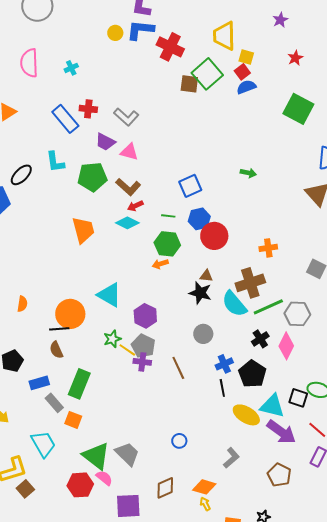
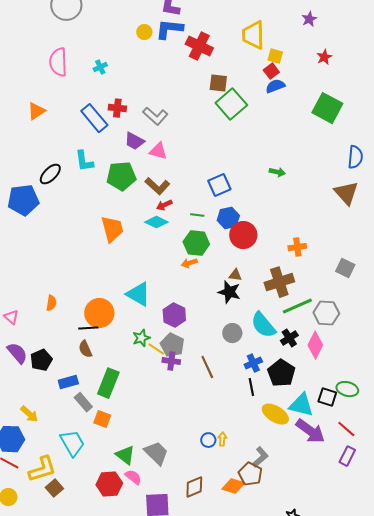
green square: (207, 74) -> (231, 104), moved
cyan semicircle: (234, 304) -> (263, 325), moved
green triangle: (96, 456) -> (125, 455), size x0.7
brown pentagon: (279, 475) -> (250, 474), moved
yellow arrow: (205, 504) -> (222, 439), moved, turned 32

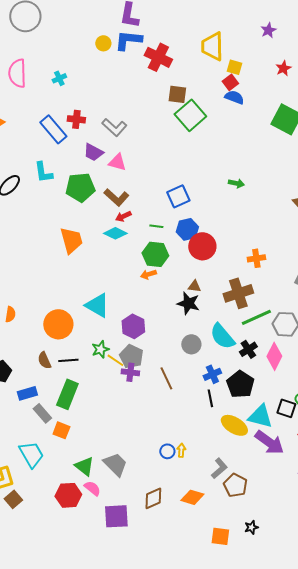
blue semicircle: (275, 86) -> (234, 97), turned 42
black line: (88, 328) -> (68, 360), moved
brown pentagon: (250, 474) -> (235, 485), moved

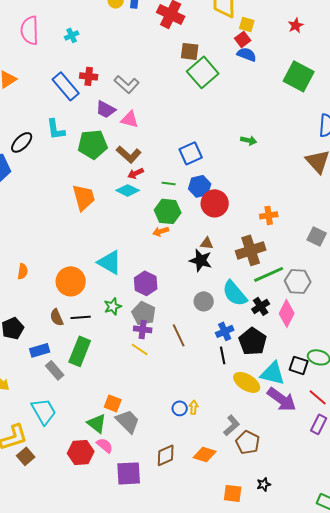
yellow line: (115, 360) -> (140, 349), moved
orange square: (61, 430) -> (113, 403), moved

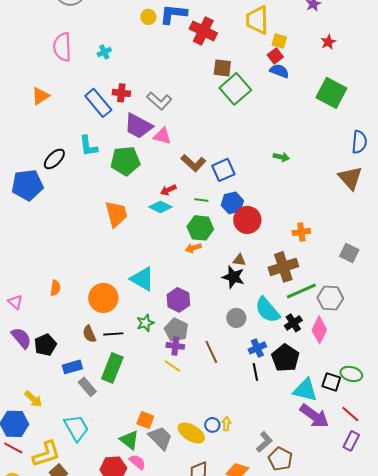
purple trapezoid: (106, 109) -> (138, 126), size x1.4
brown L-shape: (129, 154) -> (193, 163), moved
yellow ellipse: (247, 382) -> (191, 433), moved

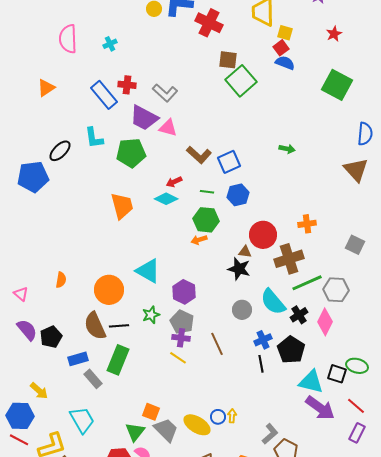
red circle: (247, 220) -> (263, 235), moved
brown semicircle: (89, 334) -> (95, 326), size x1.6
green triangle: (129, 440) -> (135, 432), turned 30

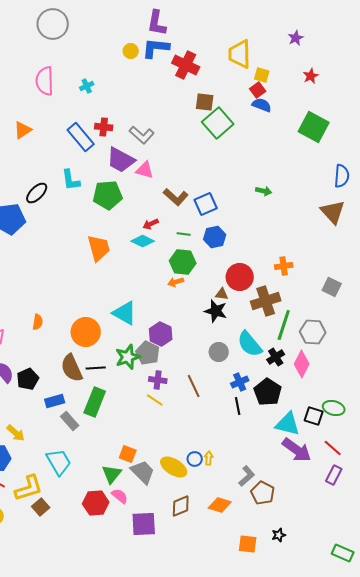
green line: (307, 283) -> (284, 325), turned -48
green star: (151, 315) -> (128, 357), size x1.4
gray pentagon: (182, 322) -> (148, 353), moved

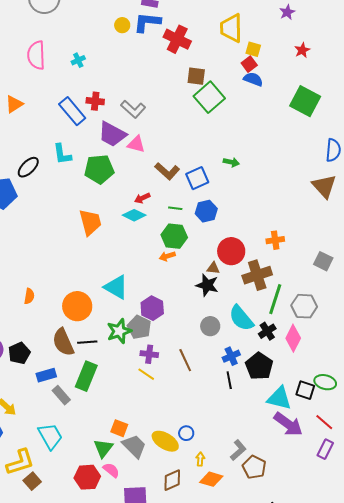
green arrow: (264, 191) -> (231, 162), moved
yellow arrow: (209, 458) -> (200, 459), moved

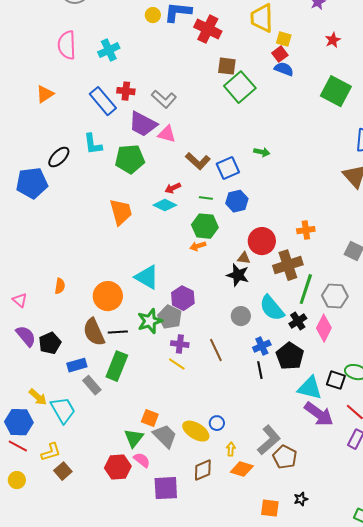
cyan cross: (78, 60) -> (109, 50), size x1.5
cyan trapezoid: (50, 436) -> (63, 410), moved
gray L-shape: (238, 450) -> (269, 440), size x1.4
yellow L-shape: (20, 462) -> (51, 452), size x0.7

